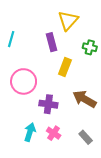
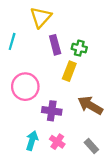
yellow triangle: (68, 20) -> (41, 17), moved
green cross: (90, 47) -> (79, 48), moved

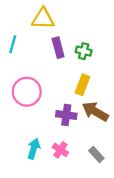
yellow triangle: (41, 17) -> (43, 19), turned 50
yellow rectangle: (69, 71) -> (82, 85), moved
purple cross: (52, 111) -> (66, 115), moved

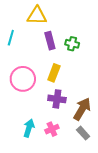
yellow rectangle: (82, 85) -> (54, 73), moved
brown arrow: (95, 112) -> (82, 109), moved, turned 90
pink cross: (60, 150) -> (52, 129), turned 32

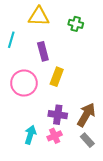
purple rectangle: (50, 41) -> (43, 51), moved
green cross: (72, 44) -> (76, 24), moved
purple cross: (57, 99) -> (58, 115), moved

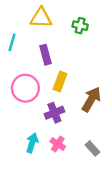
purple cross: (58, 115) -> (54, 113), moved, turned -30
brown arrow: (86, 115) -> (91, 99), moved
pink cross: (55, 136) -> (58, 144), turned -32

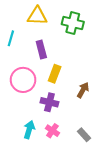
green cross: (80, 26) -> (73, 23), size x1.5
brown arrow: (91, 99) -> (83, 90), size x0.7
purple cross: (54, 113) -> (49, 102), turned 36

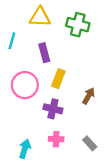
cyan arrow: (29, 130) -> (25, 149), moved
pink cross: (52, 131) -> (56, 139), turned -32

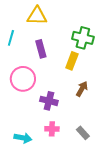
green cross: (78, 25) -> (83, 38), moved
yellow rectangle: (58, 79) -> (72, 61), moved
cyan arrow: (25, 149) -> (23, 138), turned 84

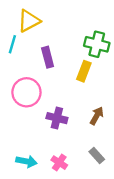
yellow triangle: (37, 16) -> (29, 21), moved, turned -30
brown arrow: (82, 89) -> (97, 116), moved
pink cross: (52, 129) -> (59, 163), moved, turned 32

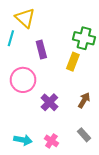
yellow triangle: (29, 21) -> (25, 18), turned -50
purple cross: (57, 118) -> (49, 102), turned 30

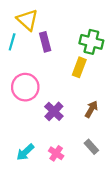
purple rectangle: (41, 49) -> (45, 42), moved
cyan arrow: (23, 140) -> (25, 152), turned 126

